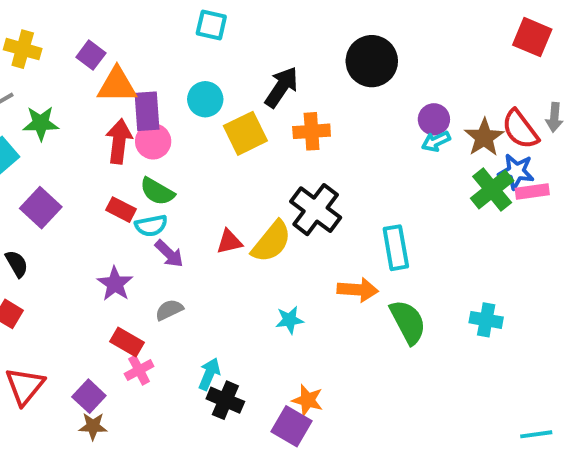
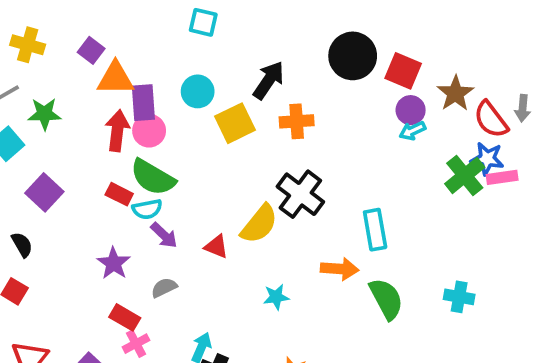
red square: (532, 37) -> (403, 71), moved
brown star: (484, 137) -> (455, 93), moved
green semicircle: (157, 192) -> (153, 177), size x1.4
red triangle: (229, 242) -> (216, 246), moved, turned 35

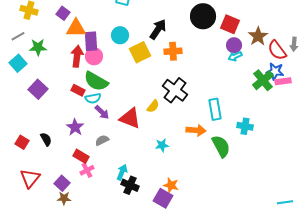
yellow semicircle: (259, 224) -> (153, 106), size x0.6
black semicircle: (22, 245) -> (46, 139), moved
red triangle: (216, 246) -> (130, 118), size x1.6
cyan cross: (459, 297) -> (245, 126), moved

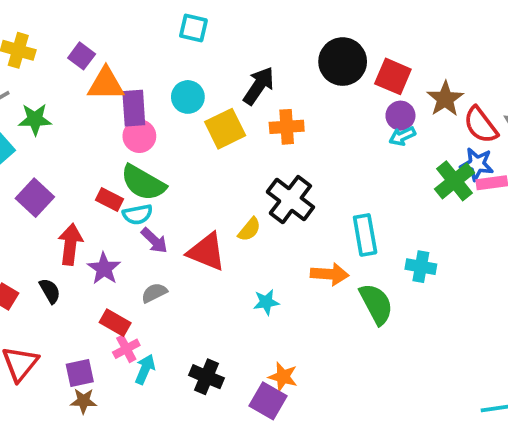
red arrow: (77, 56) -> (70, 244), moved
cyan arrow: (122, 172) -> (145, 369), moved
purple square: (62, 183) -> (80, 373), turned 35

